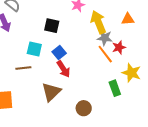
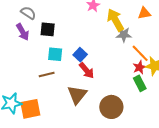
black square: (52, 26) -> (48, 29), moved
red star: (119, 47) -> (139, 67), moved
orange line: (105, 54) -> (140, 53), moved
brown circle: (84, 108) -> (111, 107), size x1.5

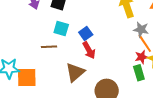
gray star: (124, 35) -> (141, 30), moved

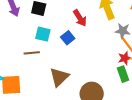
red arrow: (89, 50) -> (80, 18), moved

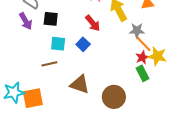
brown triangle: (59, 77) -> (80, 84), turned -50

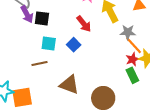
purple arrow: (26, 21) -> (27, 14), moved

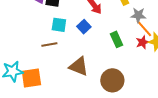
green rectangle: (132, 75) -> (117, 39), moved

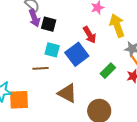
blue square: (84, 27) -> (77, 54), size x1.6
green rectangle: (117, 39) -> (108, 71), turned 63

